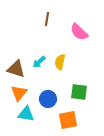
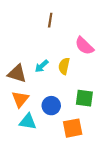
pink semicircle: (79, 32) -> (84, 46), moved

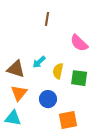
yellow semicircle: (64, 66) -> (58, 71), moved
green square: (84, 98) -> (79, 78), moved
cyan triangle: (28, 122) -> (13, 118), moved

